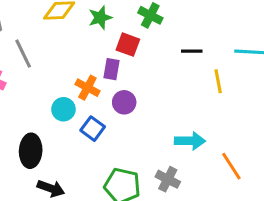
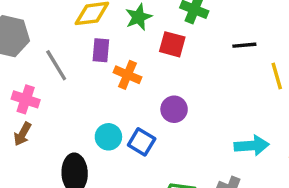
purple rectangle: (112, 69) -> (101, 50), moved
orange cross: (87, 88) -> (128, 75), moved
cyan circle: (63, 109) -> (108, 137), moved

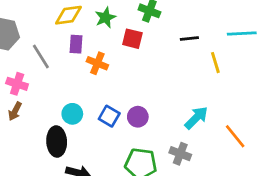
purple circle: (174, 109) -> (138, 117), moved
cyan circle: (108, 137) -> (72, 114), moved
cyan arrow: (252, 146) -> (196, 118), turned -40

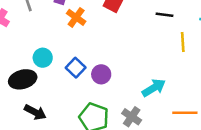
orange line: (235, 136) -> (185, 113), turned -65
black ellipse: (57, 141) -> (23, 79), turned 64

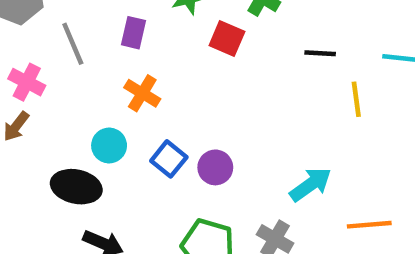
orange cross: (76, 17) -> (142, 93), moved
black ellipse: (23, 79) -> (76, 187), turned 32

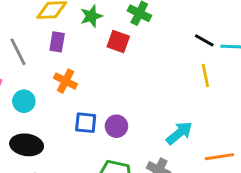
black line: (320, 53) -> (204, 40), moved, turned 30
cyan circle: (109, 146) -> (24, 101), moved
blue square: (169, 159) -> (86, 123), turned -30

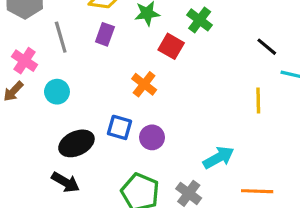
black line: (204, 40) -> (267, 47), moved
orange cross: (66, 81) -> (144, 84), moved
black ellipse: (27, 145) -> (76, 143), moved, turned -44

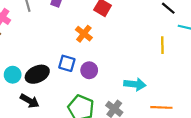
cyan circle: (57, 92) -> (13, 75), moved
cyan arrow: (219, 158) -> (135, 84), turned 35

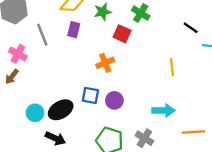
orange cross: (84, 34) -> (105, 63), turned 35
yellow line: (162, 45) -> (172, 67), moved

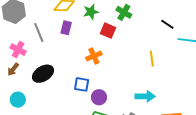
purple circle: (114, 100) -> (99, 97), moved
black ellipse: (61, 110) -> (43, 74), moved
cyan circle: (35, 113) -> (18, 100), moved

